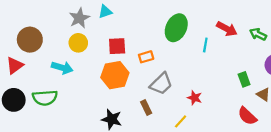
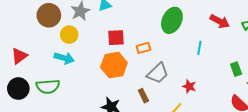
brown circle: (30, 40) -> (49, 15), moved
yellow circle: (78, 43) -> (69, 35), moved
cyan line: (205, 45) -> (199, 48), moved

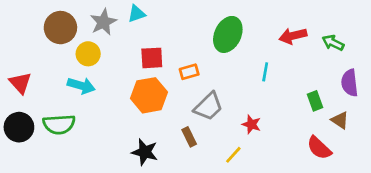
red arrow: (220, 21) -> (293, 36), turned 138
red triangle: (19, 56) -> (20, 83), turned -36

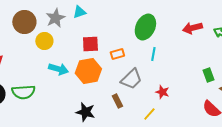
cyan line: (265, 72) -> (153, 54), moved
cyan arrow: (81, 86) -> (58, 69), moved

